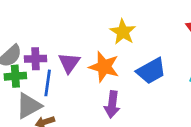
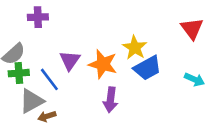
yellow star: (123, 32) -> (135, 48), moved
purple cross: (35, 59) -> (38, 17), moved
blue line: (48, 83) -> (49, 79), turned -45

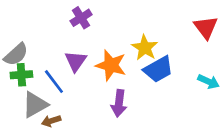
purple cross: (38, 17) -> (81, 18), moved, turned -30

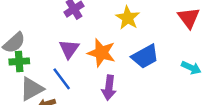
yellow star: (145, 48) -> (128, 18), moved
blue line: (54, 82) -> (62, 79), moved

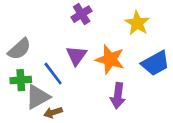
green cross: (19, 61) -> (21, 80), moved
blue line: (62, 79) -> (53, 74), moved

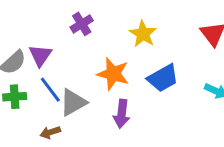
purple triangle: (76, 55) -> (40, 55), moved
gray triangle: (38, 97) -> (73, 102), moved

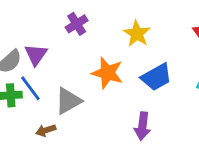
blue line: (50, 90) -> (30, 88), moved
purple arrow: (122, 114) -> (142, 126), moved

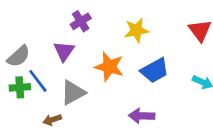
yellow star: (137, 34) -> (136, 30), turned 30
purple triangle: (36, 55) -> (64, 51), moved
purple arrow: (142, 126) -> (142, 116), turned 85

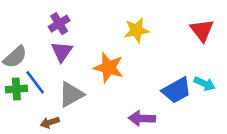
purple cross: (81, 21) -> (59, 24), moved
blue trapezoid: (155, 71) -> (177, 90), moved

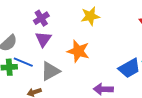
yellow star: (137, 30) -> (90, 16), moved
blue line: (35, 82) -> (23, 62), turned -30

